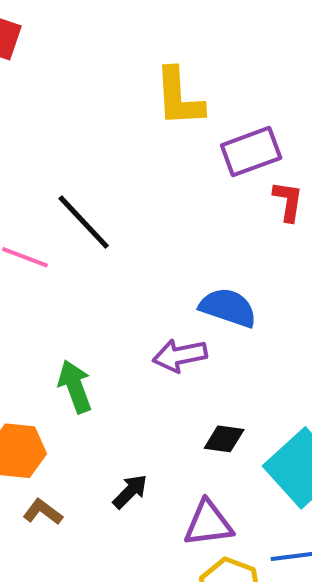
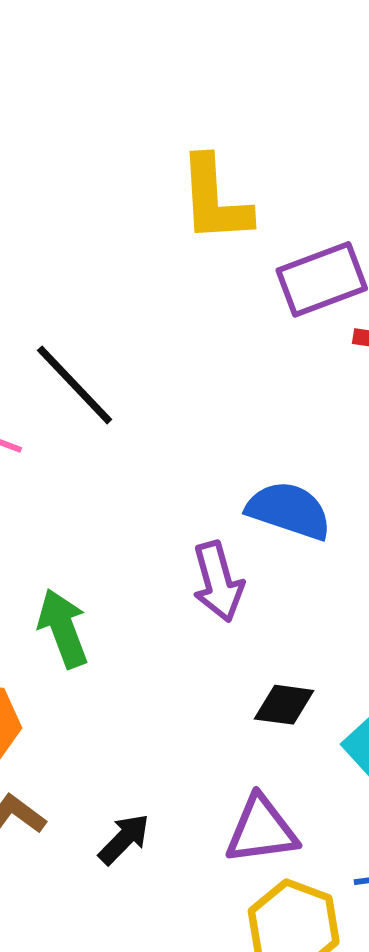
purple arrow: (180, 355) -> (218, 582), turned -94
black arrow: (130, 491) -> (124, 839), moved

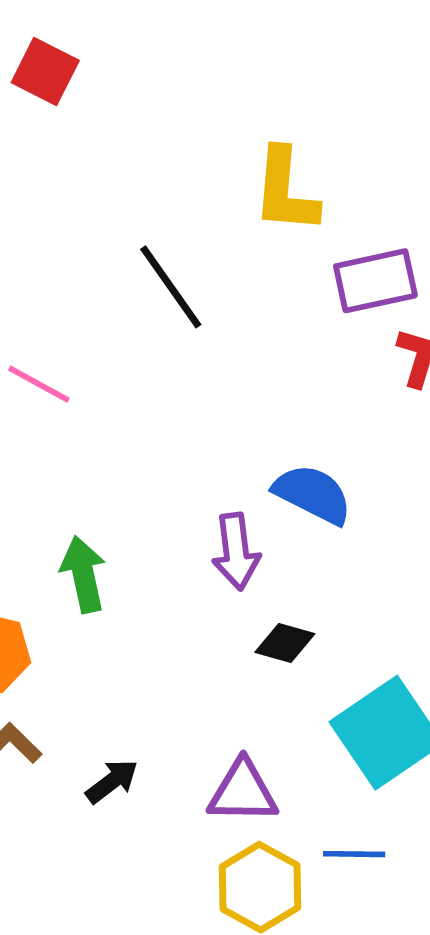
black line: (75, 385) -> (171, 287), moved
black diamond: (284, 705) -> (285, 643), moved

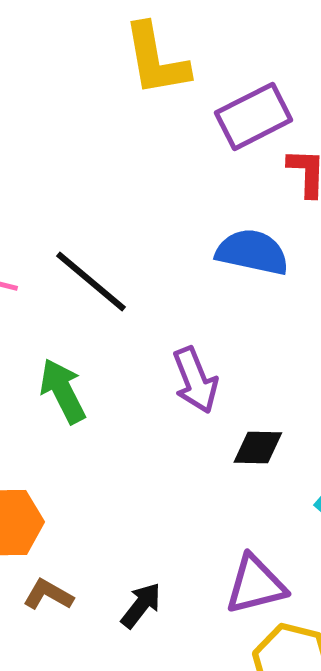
black line: (171, 287) -> (91, 281), moved
blue semicircle: (313, 494) -> (252, 252), moved
green arrow: (83, 574) -> (63, 391), moved

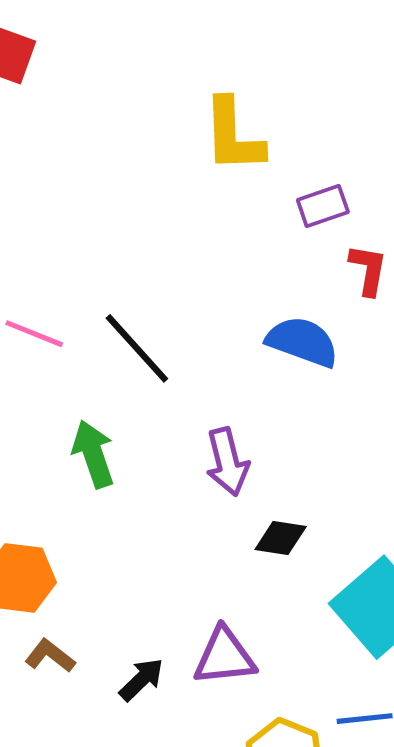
purple rectangle: (254, 116) -> (323, 206), size x0.7
purple triangle: (256, 585) -> (224, 657), moved

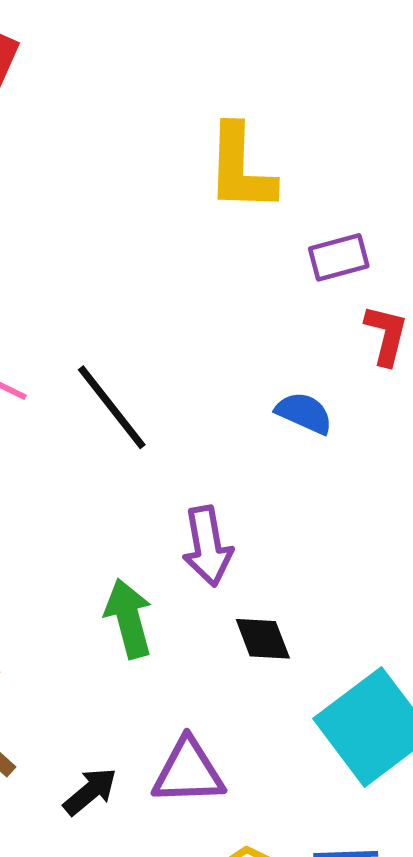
blue semicircle: (302, 342) -> (304, 413), size x0.7
green arrow: (93, 454) -> (129, 618), moved
black diamond: (281, 538) -> (263, 639), turned 56

